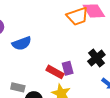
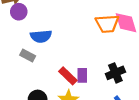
gray rectangle: (18, 87) -> (28, 56), moved

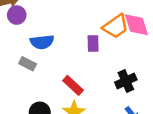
orange trapezoid: (107, 24) -> (116, 26), turned -30
purple rectangle: (82, 75) -> (93, 44), moved

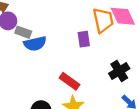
orange trapezoid: (116, 26) -> (103, 20), turned -60
gray rectangle: (28, 64) -> (23, 32), moved

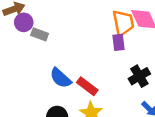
purple rectangle: (84, 39) -> (118, 42), moved
blue semicircle: (35, 44) -> (61, 78), moved, turned 55

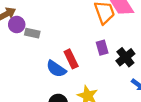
purple rectangle: (118, 42) -> (102, 48), moved
red rectangle: (87, 86) -> (71, 59), moved, turned 36

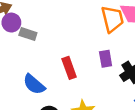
blue semicircle: (56, 69) -> (34, 84), moved

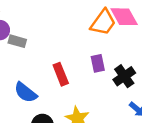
orange trapezoid: (112, 19) -> (103, 22), turned 52

